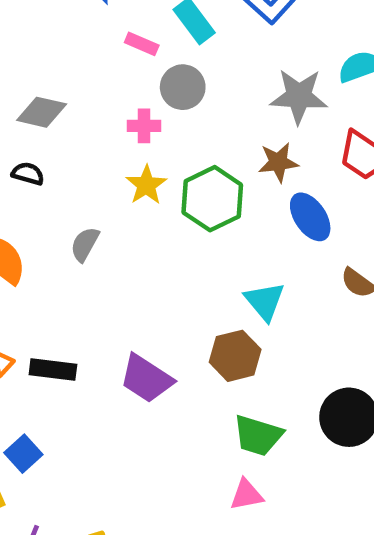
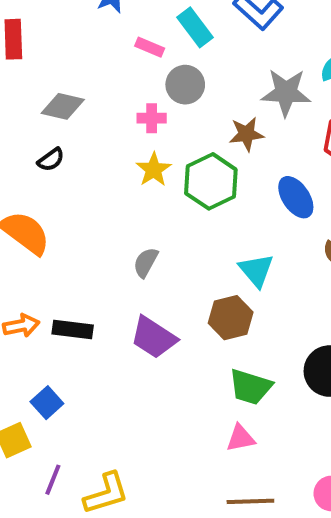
brown star: (278, 162) -> (246, 134), moved
black semicircle: (28, 174) -> (51, 160), turned 128
gray semicircle: (85, 244) -> (146, 262), moved

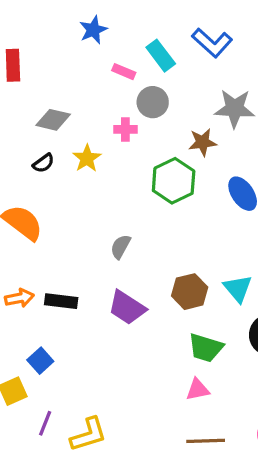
yellow star: (154, 170) -> (87, 158), moved
cyan triangle: (256, 270) -> (238, 288), moved

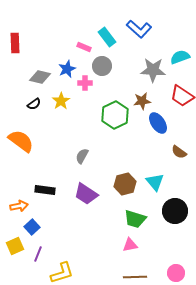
blue star: (93, 30) -> (67, 69), moved
brown star: (202, 142) -> (142, 101), moved
orange arrow: (19, 298) -> (19, 206), moved
purple line: (45, 423) -> (38, 254), moved

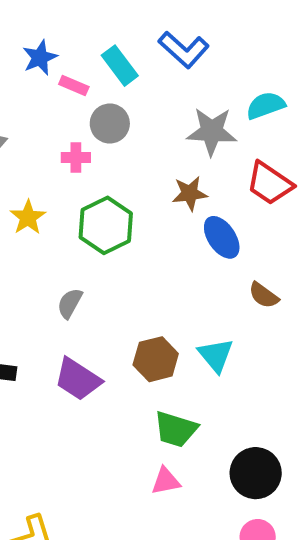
blue star: (67, 69) -> (40, 58), moved
yellow star: (61, 101) -> (28, 217), moved
green hexagon: (115, 115) -> (106, 225), moved
black circle: (175, 211) -> (256, 473), moved

